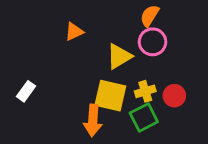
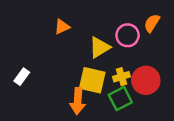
orange semicircle: (150, 16) -> (152, 23), moved
red circle: (174, 96) -> (146, 80), size x1.5

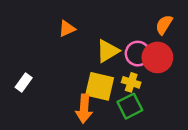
pink circle: (128, 35) -> (138, 54), moved
yellow cross: (121, 77) -> (131, 82), turned 35
red circle: (146, 80) -> (157, 57), moved

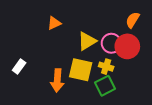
orange arrow: (84, 109) -> (57, 80), moved

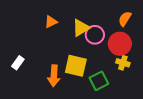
yellow triangle: (87, 41) -> (81, 28), moved
pink circle: (111, 43) -> (95, 35), moved
yellow cross: (106, 67) -> (123, 63), moved

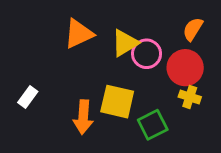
orange triangle: (51, 22) -> (79, 34), size x1.5

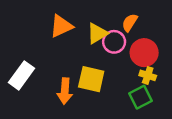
orange semicircle: (193, 29) -> (130, 23), moved
white rectangle: (28, 97) -> (22, 75), size x1.6
green square: (153, 125) -> (140, 97), moved

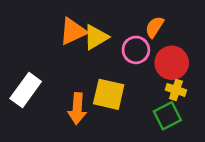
yellow triangle: (97, 33) -> (96, 37), moved

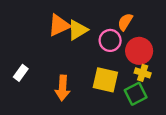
white rectangle: (26, 90) -> (21, 73), size x0.6
yellow square: (109, 94) -> (105, 80), moved

